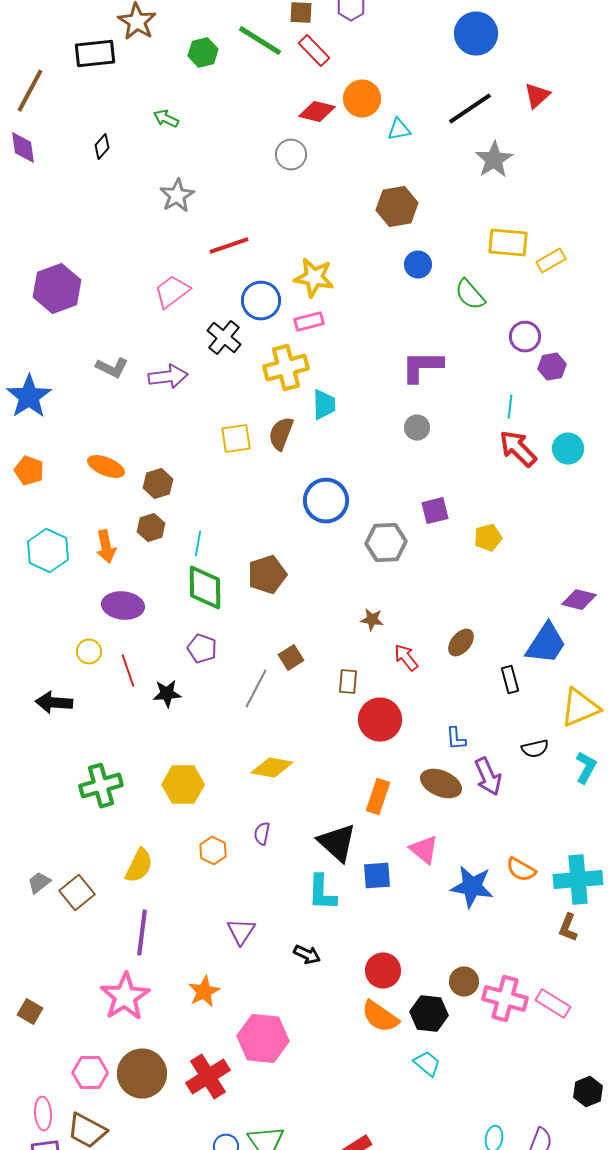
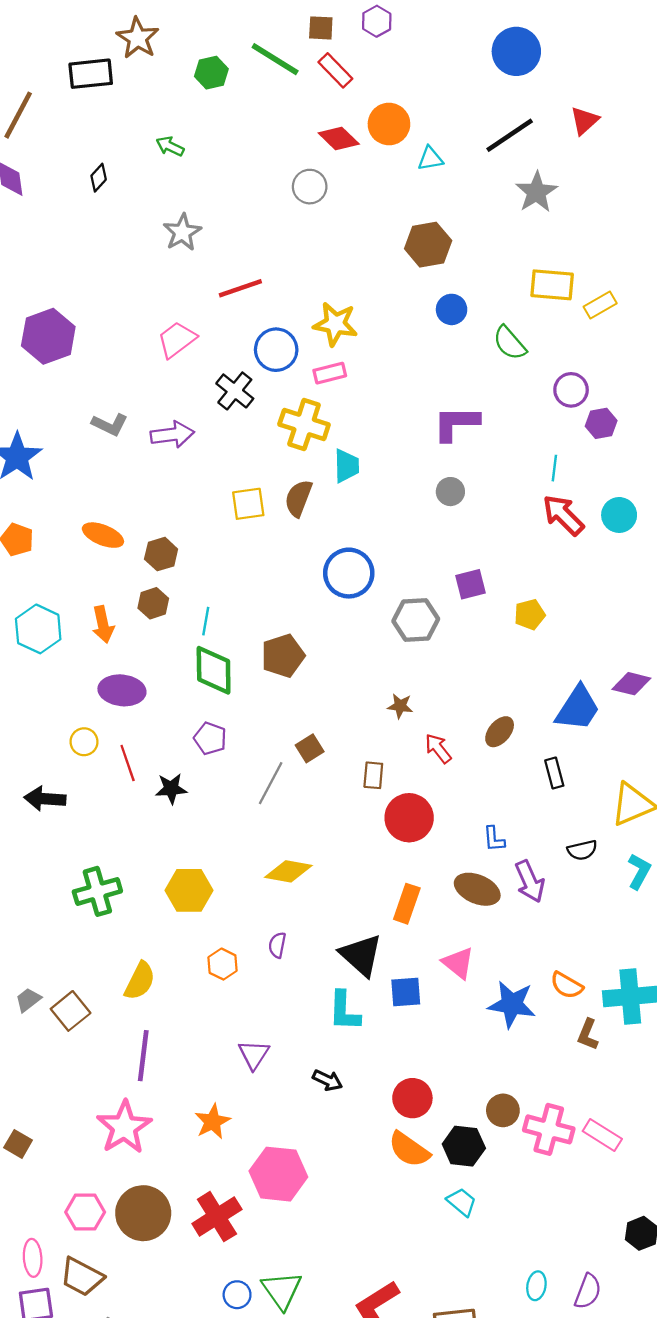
red diamond: (317, 112) -> (339, 139), turned 30
yellow cross: (286, 368) -> (304, 424), turned 33
blue trapezoid: (546, 644) -> (578, 708), moved
brown L-shape: (568, 928) -> (588, 1034), moved

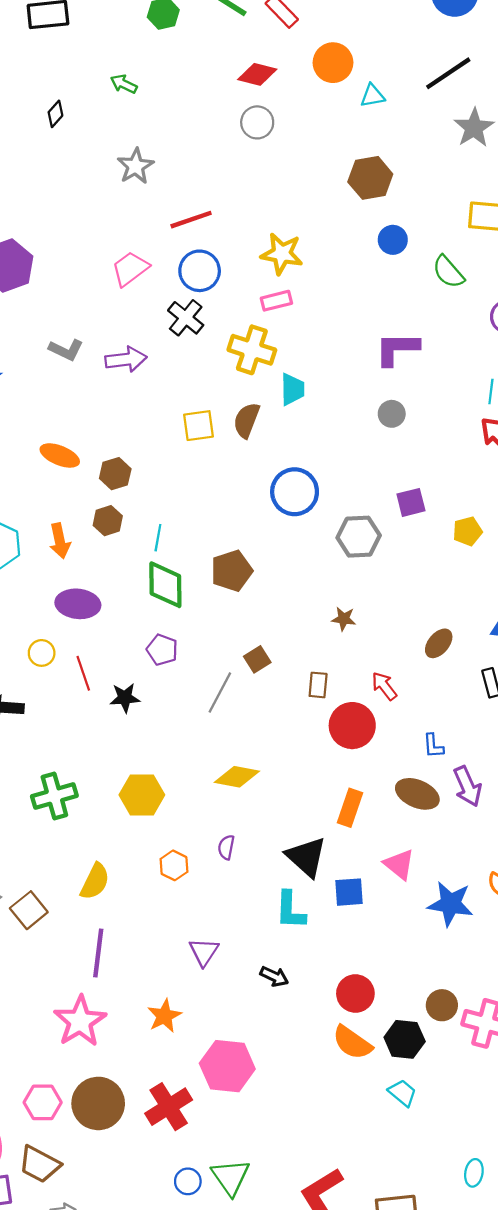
red diamond: (339, 139) -> (257, 74), moved, turned -30
blue circle: (276, 350) -> (200, 271), moved
red arrow: (438, 748) -> (384, 686), moved

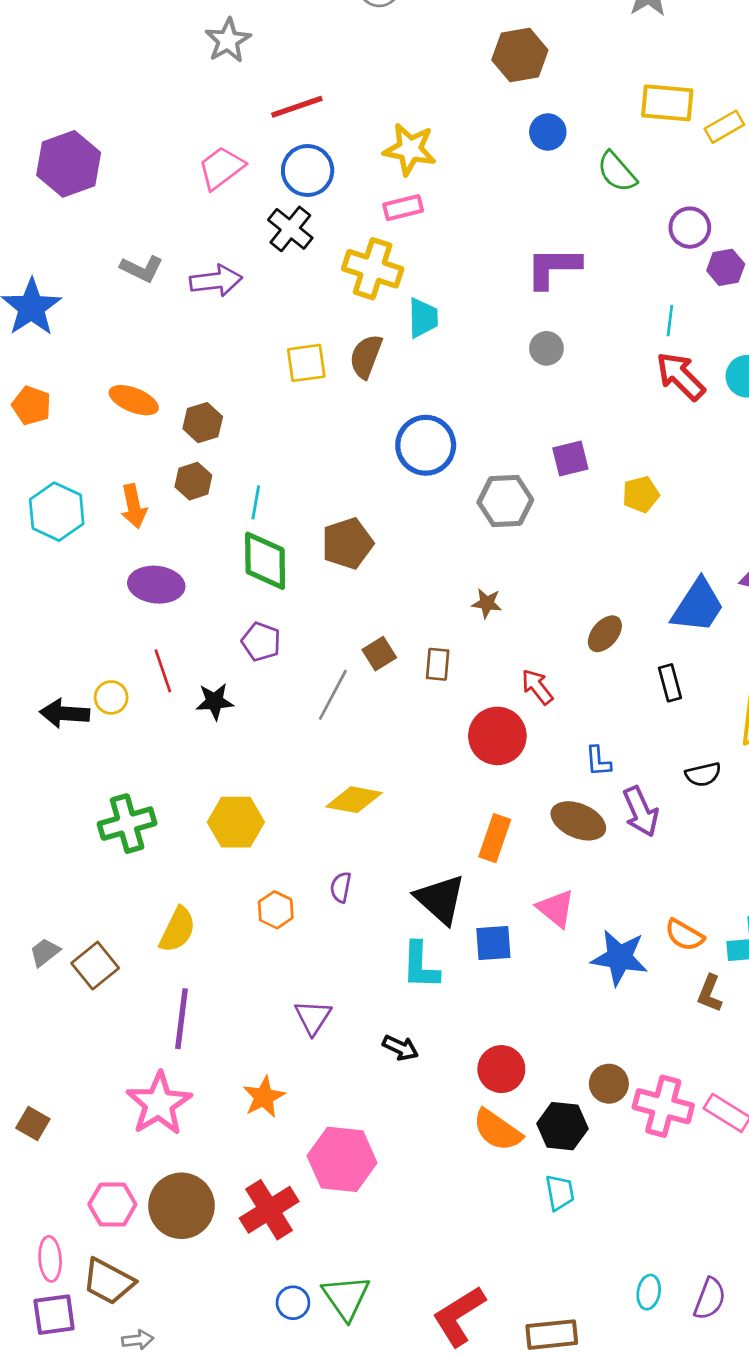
yellow circle: (42, 653) -> (111, 697), moved
brown rectangle: (318, 685) -> (438, 664), moved
cyan trapezoid: (402, 1093) -> (560, 1193), turned 40

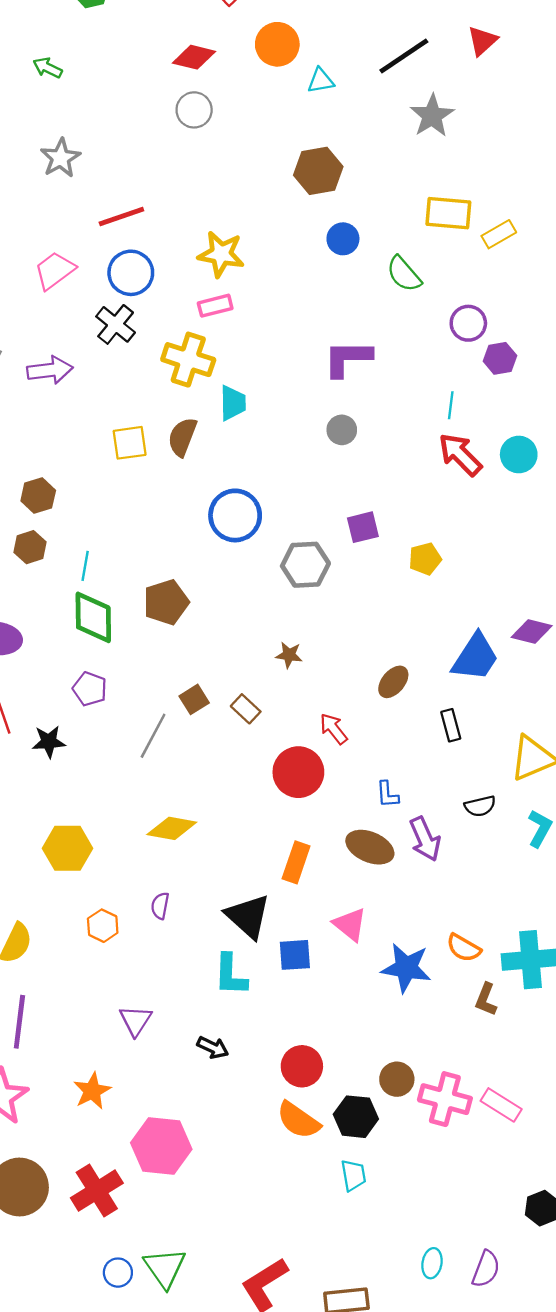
brown rectangle: (438, 664) -> (246, 709), turned -52

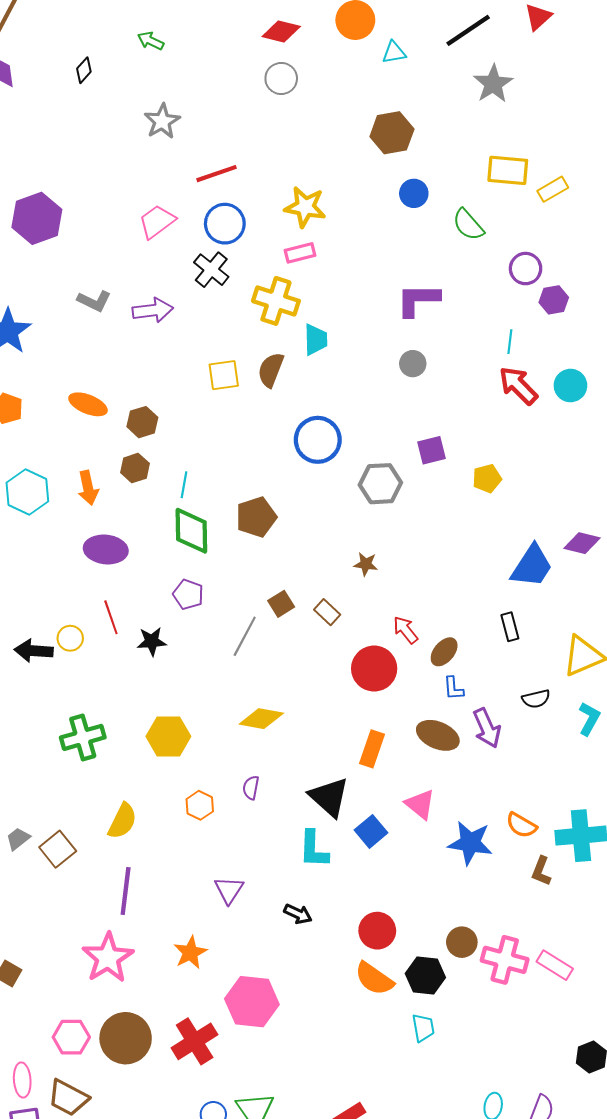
brown ellipse: (393, 682) -> (444, 652), moved
blue square: (295, 955) -> (371, 831), turned -36

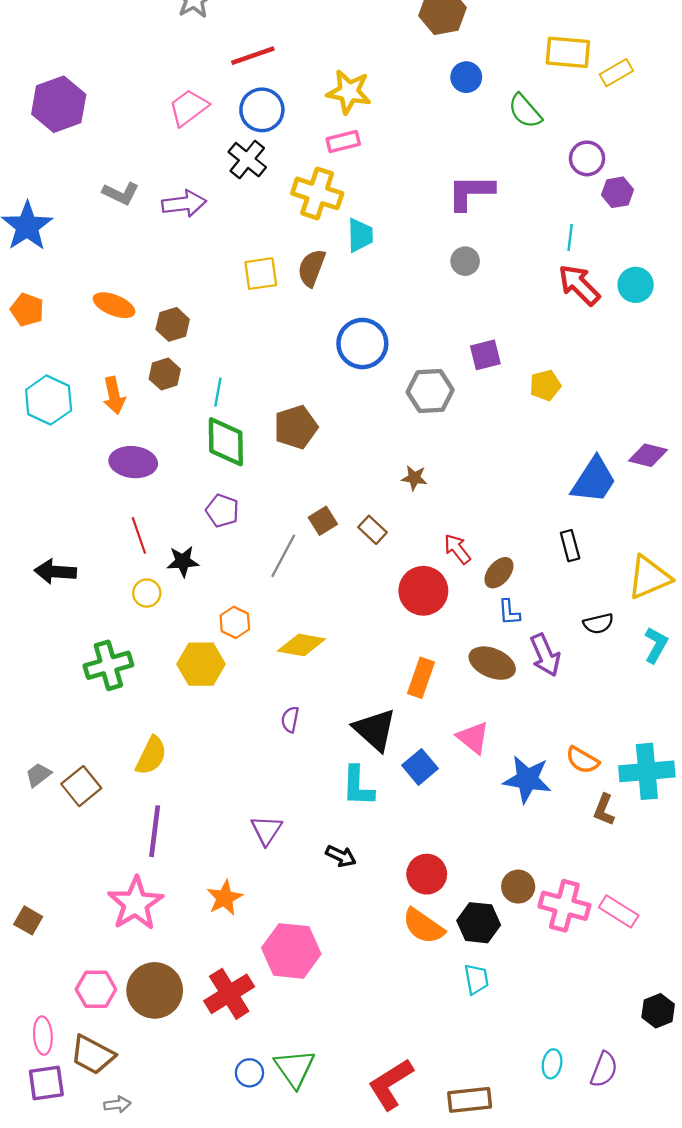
yellow circle: (70, 638) -> (147, 593), moved
orange hexagon: (200, 805) -> (235, 622), moved

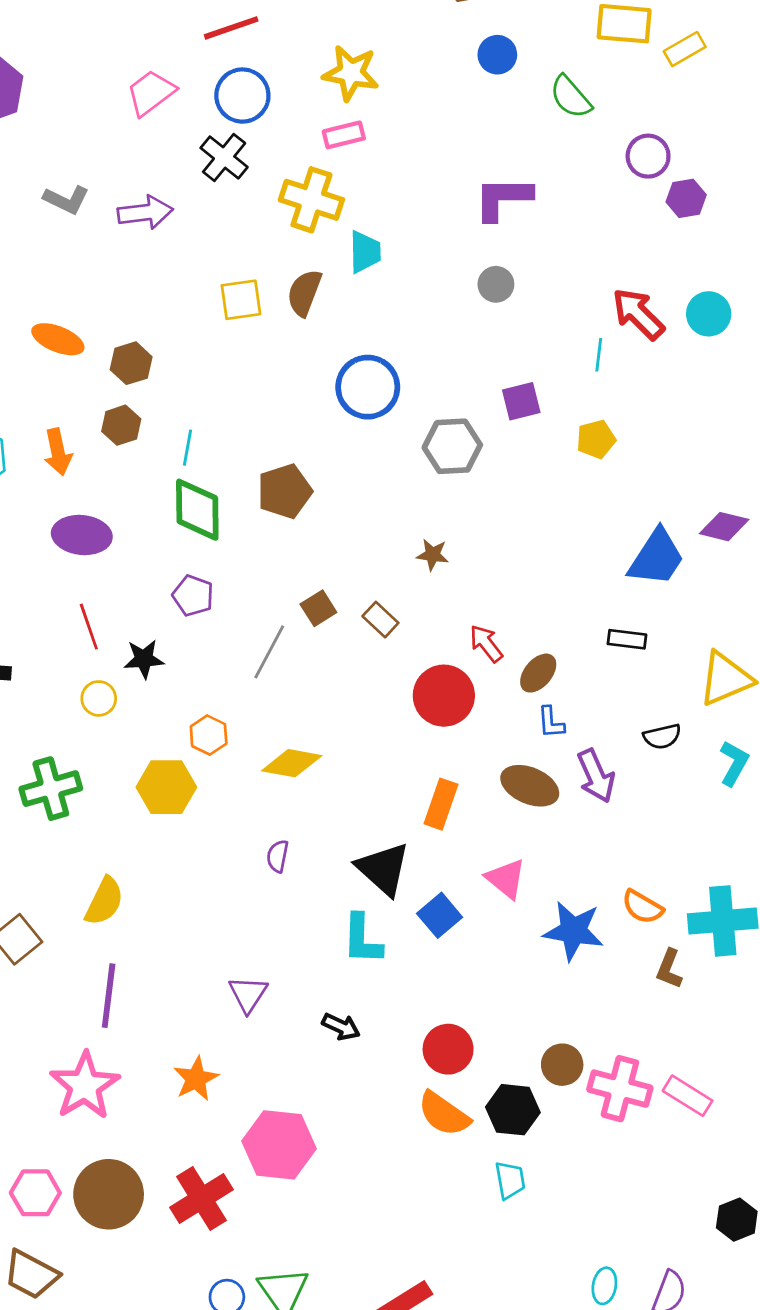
cyan line: (570, 237) -> (599, 355), moved
black rectangle: (570, 546) -> (627, 639), turned -68

